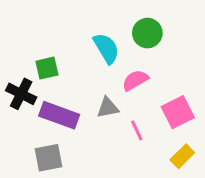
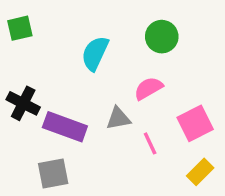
cyan semicircle: (106, 48) -> (95, 53), moved, turned -124
green square: (47, 68) -> (20, 28), moved

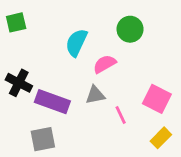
pink semicircle: (148, 88) -> (105, 64), moved
pink square: (195, 123) -> (157, 99), turned -36

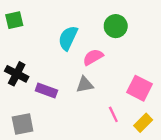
purple rectangle: (52, 102) -> (46, 91), size x0.7
pink line: (121, 115) -> (113, 114), moved
gray square: (43, 139) -> (23, 124), moved

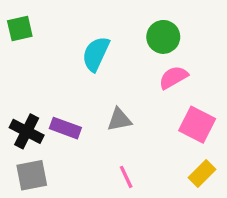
pink semicircle: (93, 57) -> (173, 77), moved
black cross: (17, 74) -> (27, 131), moved
pink line: (113, 114) -> (126, 177), moved

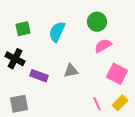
green square: (20, 28) -> (23, 29), moved
black cross: (27, 131) -> (15, 59), moved
pink line: (126, 177) -> (97, 104), moved

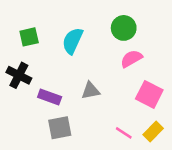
gray square: (19, 104) -> (60, 128), moved
pink line: (97, 104) -> (124, 133), turned -32

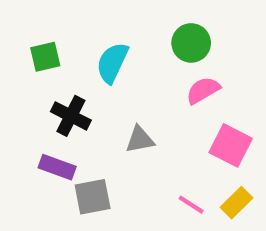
black cross: (19, 75) -> (71, 116), moved
purple rectangle: (50, 97) -> (57, 167), moved

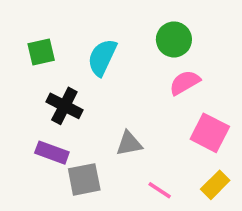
gray triangle: (140, 140) -> (129, 144), moved
pink line: (191, 205) -> (160, 190), moved

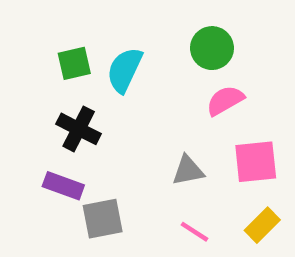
green square: (41, 52) -> (74, 63), moved
pink square: (210, 133) -> (256, 162), turned -33
gray triangle: (129, 144) -> (188, 171), moved

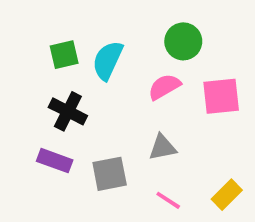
pink semicircle: (225, 101) -> (164, 87), moved
pink square: (256, 162) -> (221, 96), moved
gray square: (103, 219) -> (110, 174), moved

